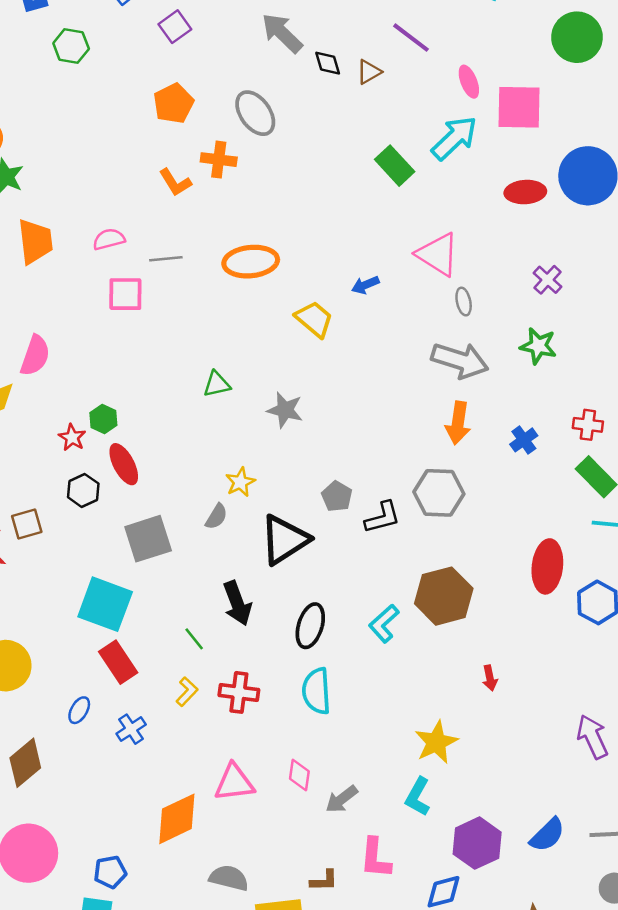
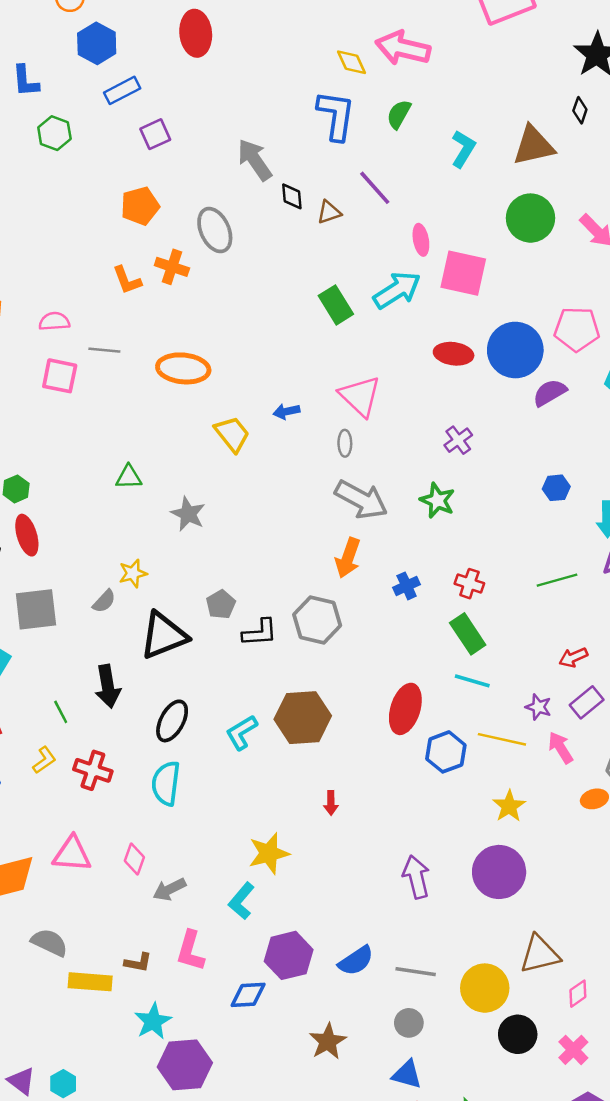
gray ellipse: (464, 302) -> (345, 443), moved

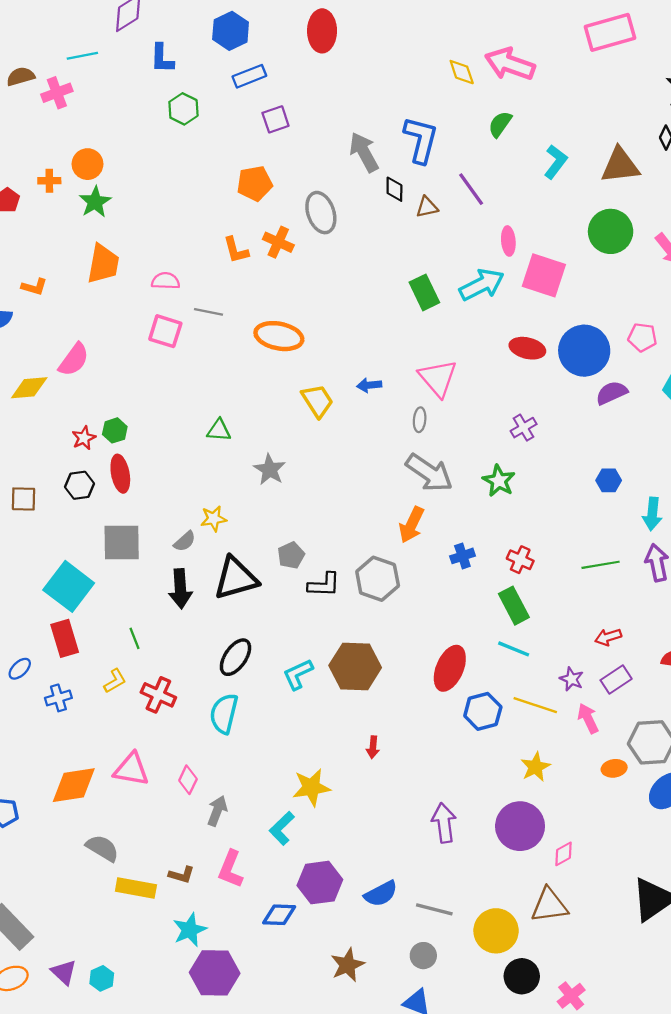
blue L-shape: (336, 115) -> (421, 140), moved
pink pentagon: (577, 329) -> (642, 337), size x0.7
black arrow: (108, 686) -> (180, 589), moved
gray arrow: (169, 889) -> (217, 811), turned 132
pink diamond: (578, 994) -> (564, 854), moved

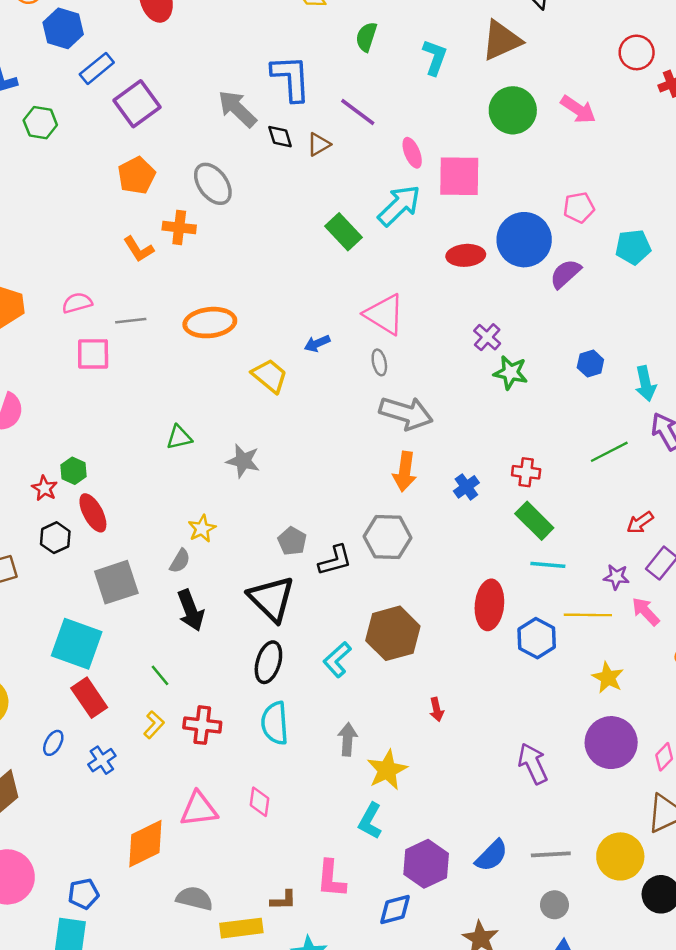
purple square: (276, 119) -> (137, 104), size x1.5
green star: (499, 481) -> (511, 373), moved
black triangle: (236, 578) -> (271, 599), moved, turned -42
gray arrow: (217, 811) -> (347, 739), moved

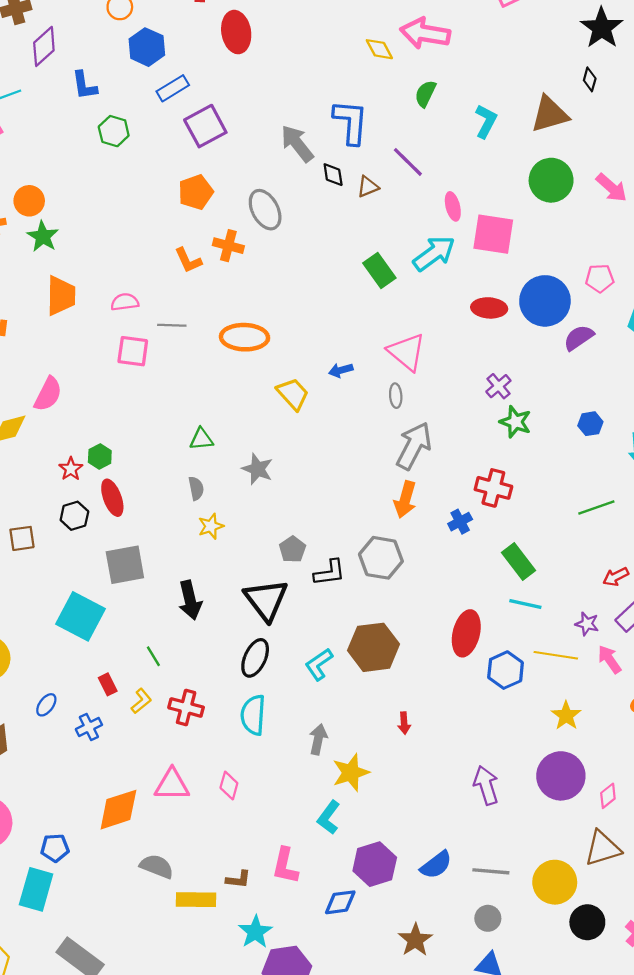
gray arrow: (406, 413) -> (414, 446), turned -87
red cross: (526, 472) -> (493, 488), moved, size x1.4
gray semicircle: (180, 561) -> (196, 488), moved, turned -50
red rectangle: (89, 698) -> (108, 684), moved, size x0.6

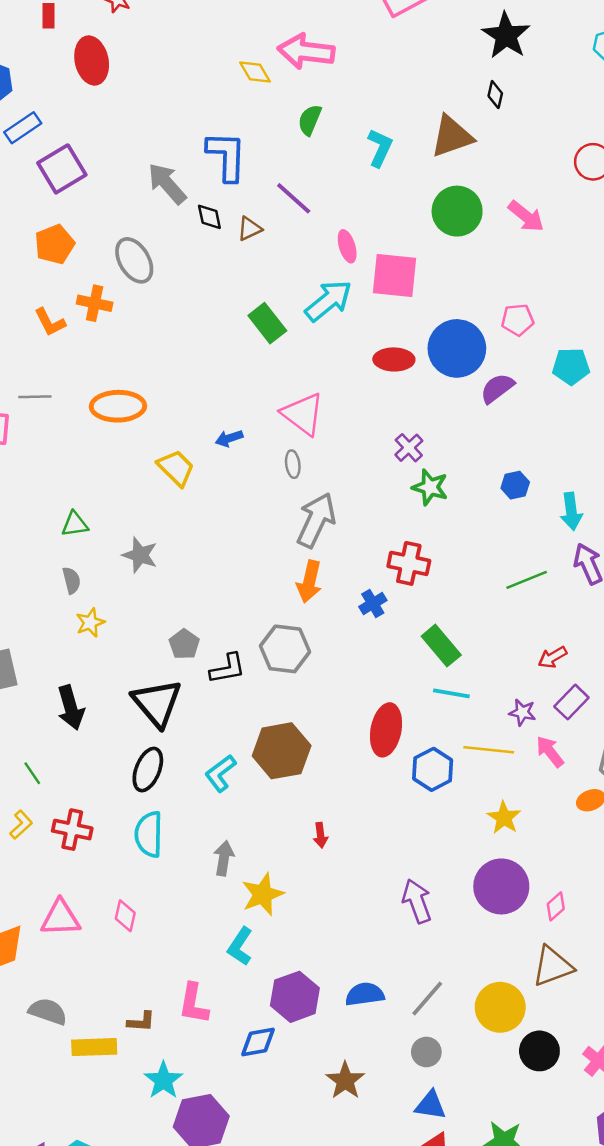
blue semicircle: (436, 865) -> (365, 994), turned -148
gray line: (491, 871) -> (427, 999), turned -51

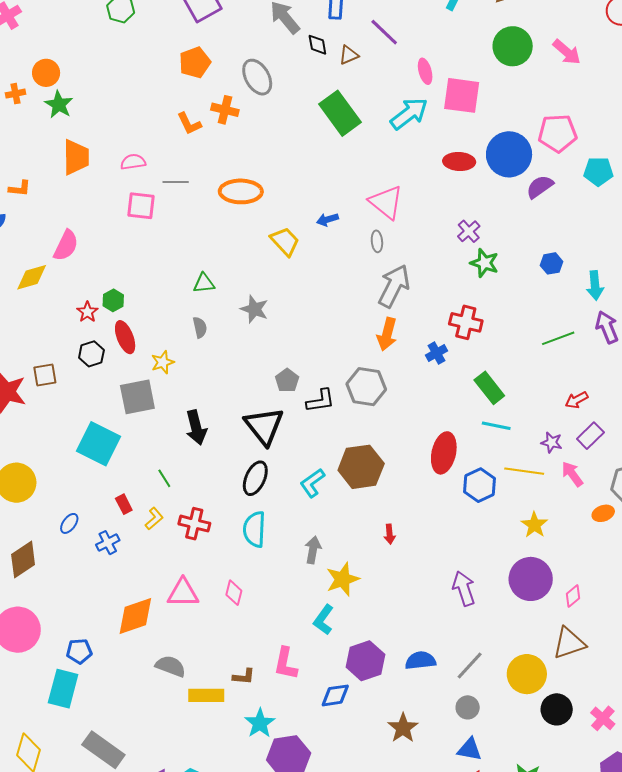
pink pentagon: (518, 320) -> (558, 133), size x1.5
green rectangle: (267, 323) -> (340, 113), moved, size x1.4
yellow star: (90, 623) -> (163, 362), moved

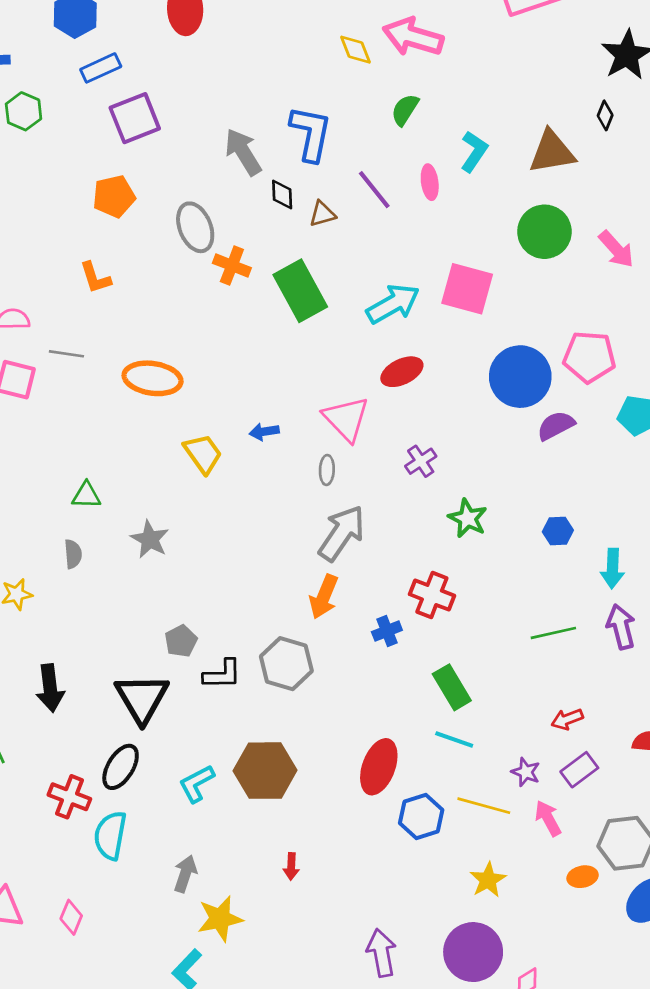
pink ellipse: (425, 71) -> (430, 182), moved
orange cross: (225, 110) -> (232, 266), moved
red ellipse: (459, 162) -> (402, 372), moved, turned -36
purple cross: (469, 231) -> (421, 461), moved
red cross: (194, 524) -> (69, 797), moved

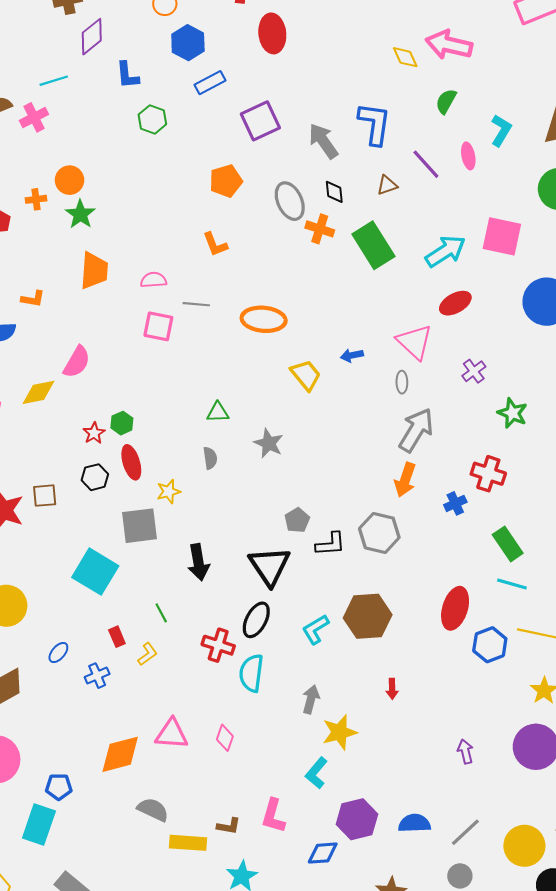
purple square: (135, 118) -> (260, 121), moved
black diamond: (282, 195) -> (334, 192), moved
purple arrow: (381, 953) -> (465, 751), size x0.7

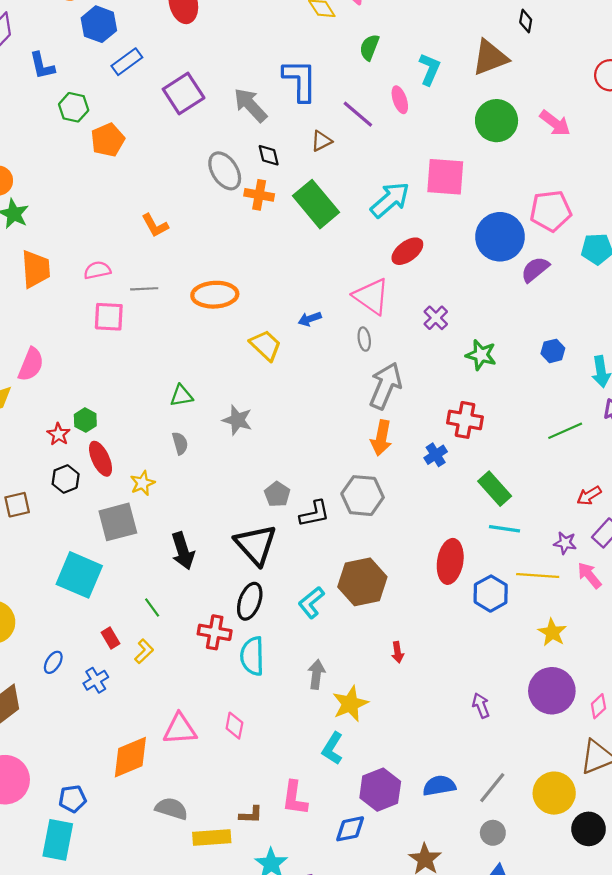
orange pentagon: (226, 181) -> (108, 140), moved

